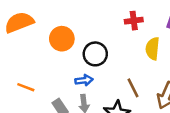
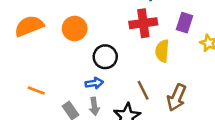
red cross: (134, 21) -> (143, 23), size x1.5
orange circle: (62, 39) -> (75, 28), moved

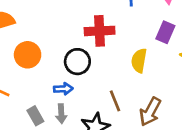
red cross: (143, 23) -> (100, 31), moved
orange circle: (75, 28) -> (28, 55), moved

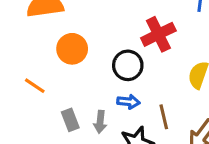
red cross: (100, 31) -> (158, 34), turned -32
blue arrow: (63, 89) -> (128, 102), moved

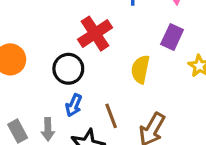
blue arrow: (128, 102) -> (74, 105), turned 115

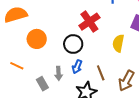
gray arrow: (48, 129) -> (59, 73), moved

